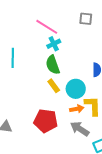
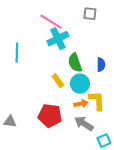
cyan cross: (54, 44) -> (58, 39), size x1.5
green semicircle: (53, 65) -> (75, 63), moved

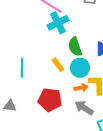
cyan line: (17, 53) -> (22, 68), moved

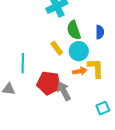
cyan line: (22, 68) -> (23, 63), moved
gray arrow: (84, 108) -> (64, 91), moved, turned 30

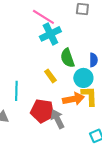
cyan circle: (79, 51) -> (83, 78), moved
orange arrow: (80, 71) -> (73, 99), size x1.5

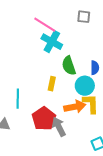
cyan cross: (50, 34) -> (52, 42), turned -35
yellow rectangle: (50, 76) -> (52, 84), turned 48
red pentagon: (42, 111) -> (44, 119), turned 30

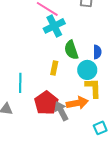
cyan cross: (52, 42) -> (54, 26), turned 35
orange arrow: (75, 107) -> (77, 103), moved

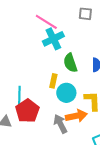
cyan circle: (87, 70) -> (66, 93), moved
red pentagon: (46, 103) -> (27, 111), moved

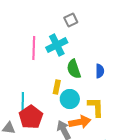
gray square: (85, 14) -> (71, 20), moved, turned -32
pink line: (46, 22) -> (34, 48), moved, turned 60

